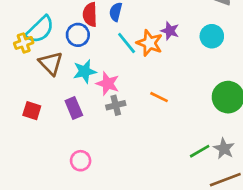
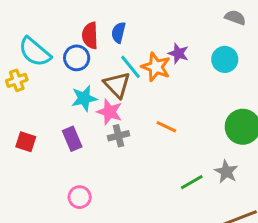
cyan semicircle: (40, 29) -> (35, 52), turned 84
yellow cross: (24, 43) -> (17, 80), moved
brown triangle: (51, 63) -> (117, 85), moved
gray star: (224, 149) -> (226, 172), moved
green line: (200, 151) -> (192, 182), moved

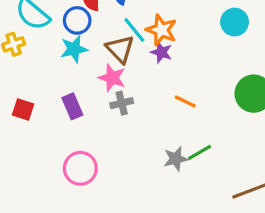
purple star: (178, 53) -> (161, 52), moved
cyan star: (84, 98) -> (74, 49), moved
orange line: (166, 127) -> (185, 102), moved
gray star: (226, 172) -> (176, 159), moved, turned 30
pink circle: (80, 197) -> (80, 168), size x1.4

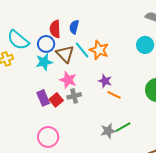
brown triangle: (120, 49) -> (65, 54), moved
purple star: (161, 52) -> (105, 81), moved
red square: (23, 109) -> (56, 100), moved, turned 32

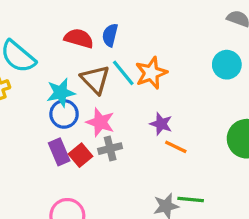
red semicircle: (55, 29) -> (79, 38), turned 108
blue circle: (46, 44) -> (64, 114), moved
orange star: (99, 50) -> (151, 73), turned 30
green line: (123, 127) -> (191, 200), turned 35

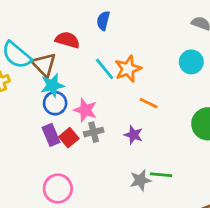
blue semicircle: (110, 35) -> (103, 21), moved
brown triangle: (95, 79) -> (44, 65), moved
purple star: (161, 124) -> (133, 135), moved
orange line: (176, 147) -> (149, 103), moved

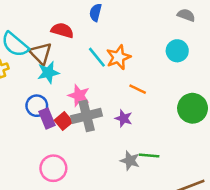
blue circle: (55, 103) -> (37, 106), moved
gray cross: (94, 132) -> (87, 116), size x1.6
gray star: (140, 180) -> (130, 161), turned 30

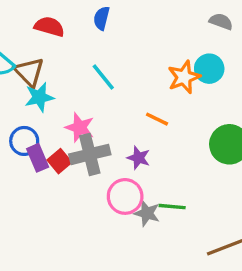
red semicircle: (62, 30) -> (49, 27), moved
orange star: (118, 57) -> (184, 77), moved
pink circle: (53, 168) -> (125, 196), moved

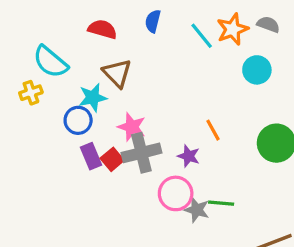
brown triangle: (29, 72) -> (117, 73), moved
cyan line: (103, 77) -> (202, 36), moved
orange star: (184, 77) -> (233, 29), moved
orange line: (157, 119) -> (213, 130), moved, turned 35
blue circle: (24, 141) -> (78, 120), moved

